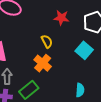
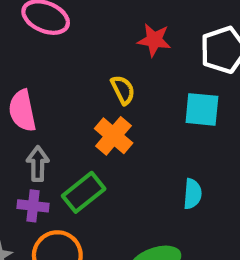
cyan square: (84, 50) -> (202, 109), turned -36

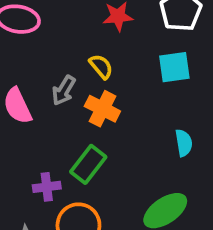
gray arrow: (38, 164) -> (64, 90), moved, turned -136

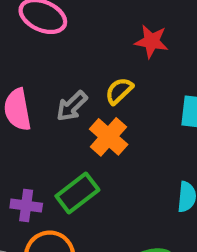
yellow semicircle: (101, 67) -> (119, 91), turned -108

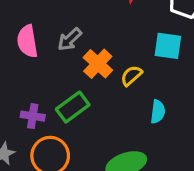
yellow semicircle: (119, 91) -> (131, 76), moved

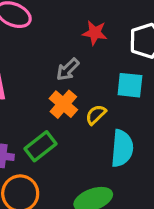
gray arrow: (70, 39) -> (68, 69), moved
cyan semicircle: (158, 112) -> (122, 148), size x1.6

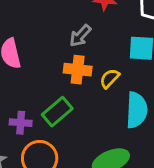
orange cross: (63, 104) -> (78, 70), turned -32

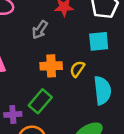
gray arrow: (80, 36) -> (40, 30), moved

